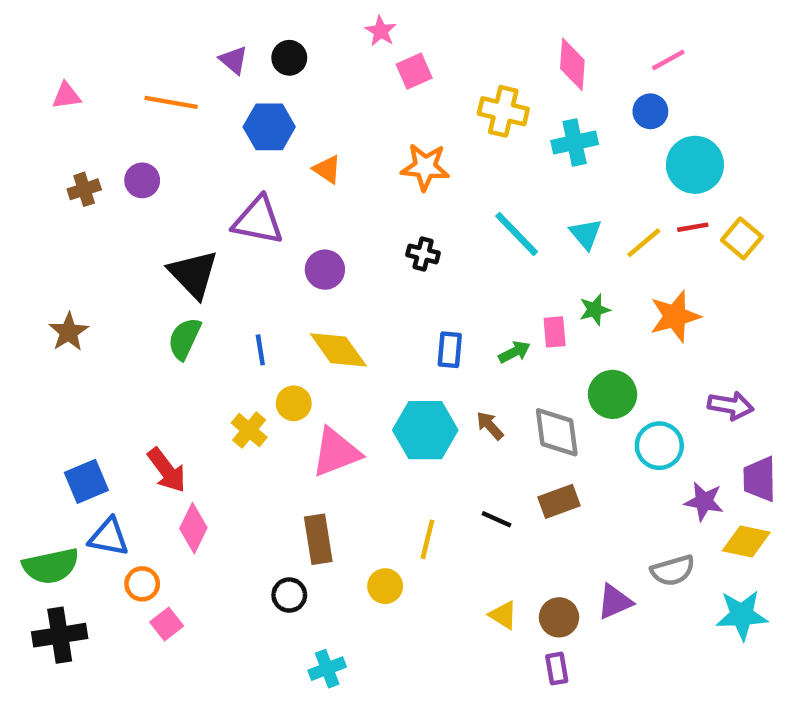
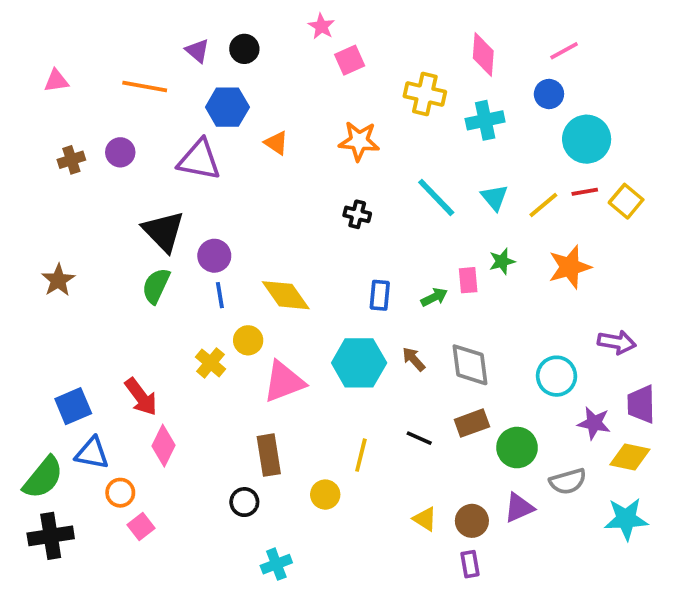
purple triangle: (258, 221) -> (199, 160), moved
purple circle: (325, 270) -> (214, 256), moved
green circle: (613, 394) -> (517, 448), moved
green semicircle: (51, 566) -> (43, 478), turned -39

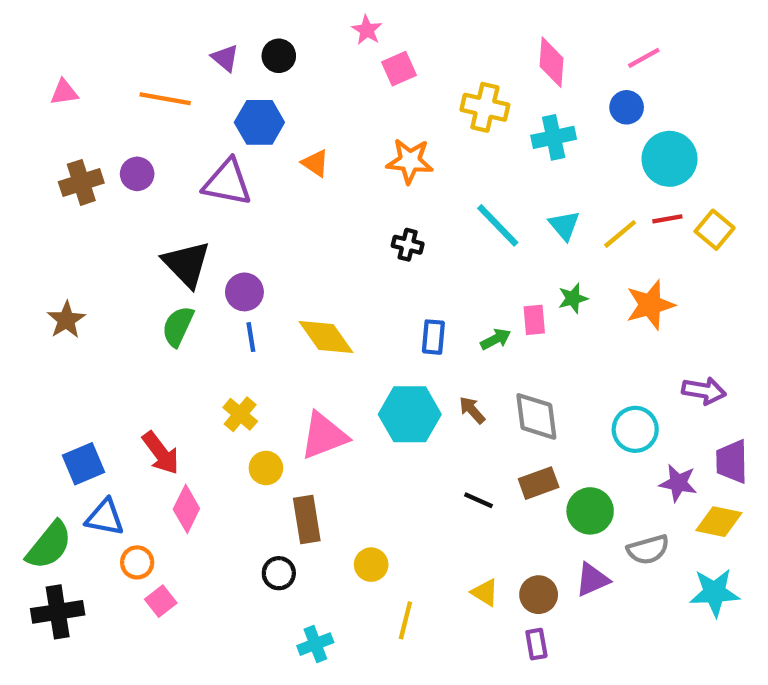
brown cross: (71, 160) -> (81, 182), size x1.4
yellow circle: (248, 340) -> (266, 468), moved
yellow line: (361, 455) -> (405, 620), moved

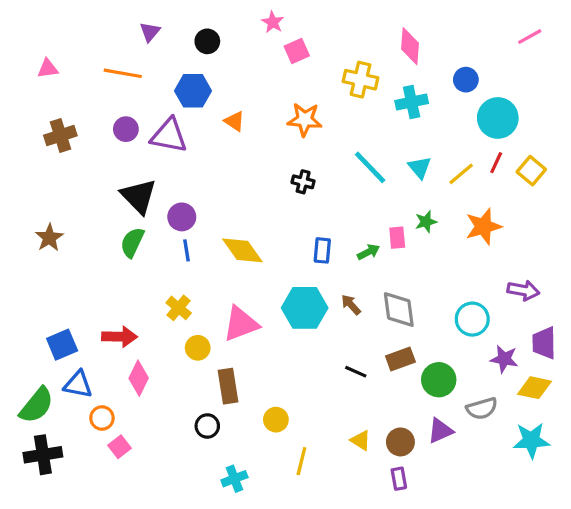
purple triangle: (225, 58) -> (150, 32), moved, turned 30
pink line: (644, 58) -> (530, 37), moved
purple circle: (137, 174) -> (126, 129), moved
red line: (667, 219) -> (496, 163), turned -55
red arrow: (161, 453) -> (120, 337), turned -52

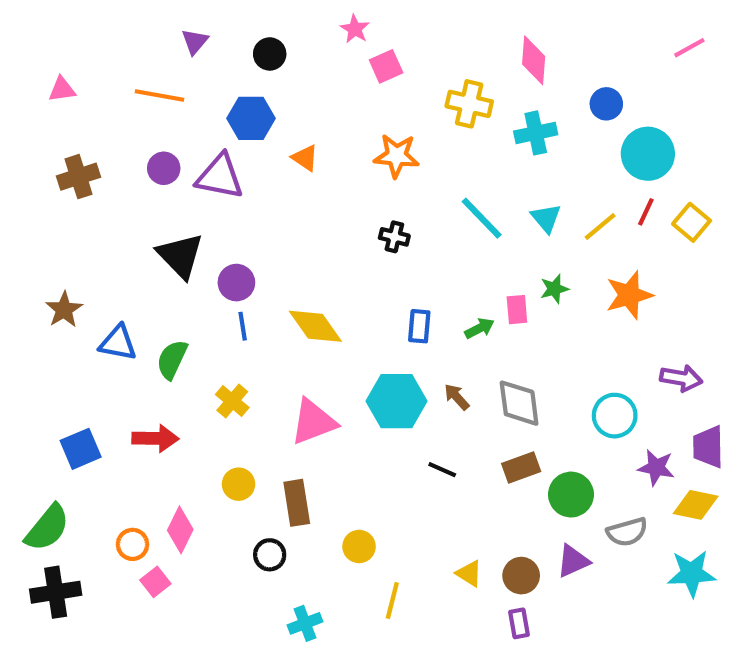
green semicircle: (132, 242) -> (172, 359), moved
yellow circle: (198, 348) -> (239, 484), moved
black line: (356, 372) -> (442, 470), moved
pink diamond: (139, 378) -> (180, 530), moved
blue triangle: (78, 385) -> (118, 343), moved

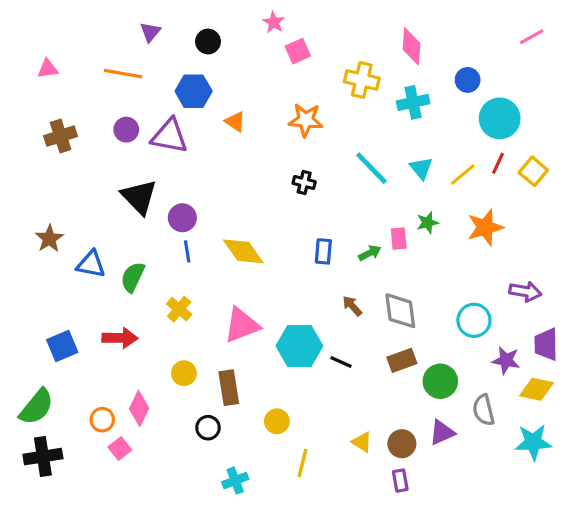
cyan hexagon: (396, 401) -> (299, 346), moved
gray semicircle: (627, 532) -> (484, 410), turned 92

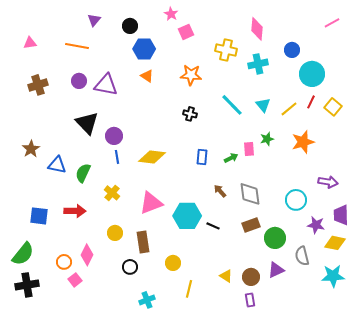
blue hexagon: (194, 91) -> (144, 49), moved
yellow diamond: (243, 251) -> (152, 157), turned -48
blue square: (62, 346) -> (39, 216), turned 30

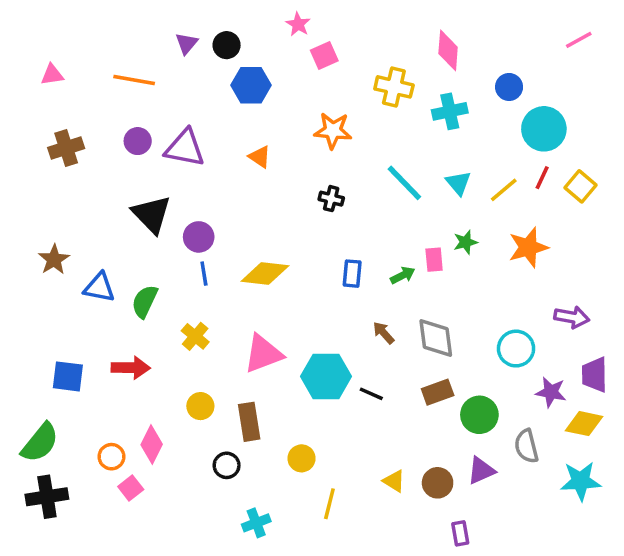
purple triangle: (94, 20) -> (186, 43), moved
orange triangle: (147, 76) -> (260, 157), moved
purple rectangle: (250, 300) -> (460, 533), moved

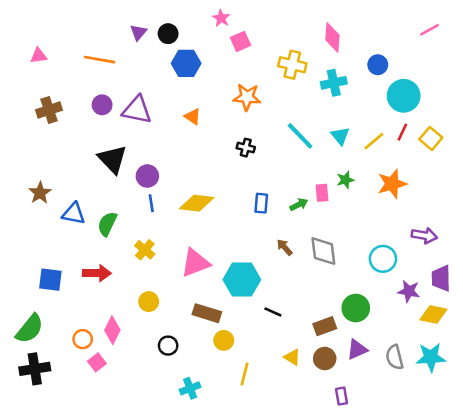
brown rectangle: (438, 392) -> (325, 326), moved
black line: (371, 394) -> (273, 312), moved
brown rectangle: (249, 422) -> (207, 313), moved, turned -64
gray semicircle: (526, 446) -> (395, 357), moved

